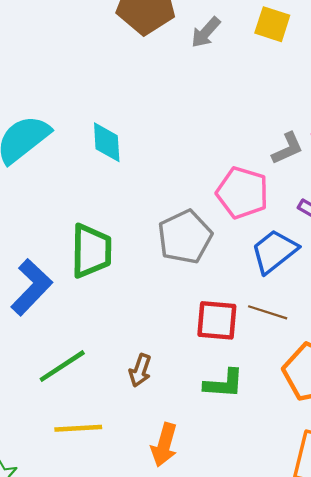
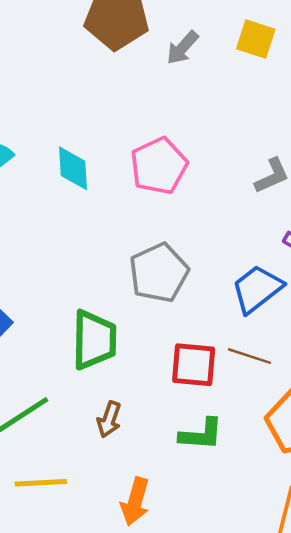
pink pentagon: (242, 193) -> (159, 166), moved, turned 30
green trapezoid: (91, 251) -> (94, 340), moved

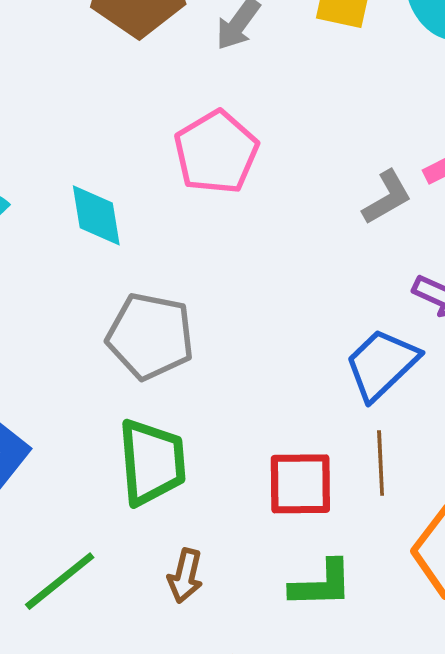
pink pentagon: (159, 166) -> (216, 152), moved
gray pentagon: (159, 273) -> (150, 336), moved, turned -30
brown line: (250, 356) -> (381, 463), turned 75

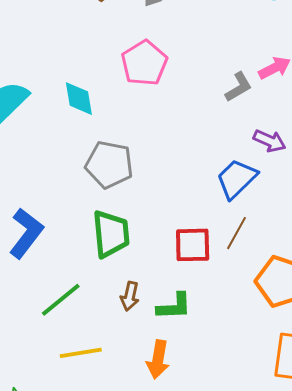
brown line: (381, 463) -> (237, 233), turned 32
green L-shape: (321, 584) -> (174, 306), moved

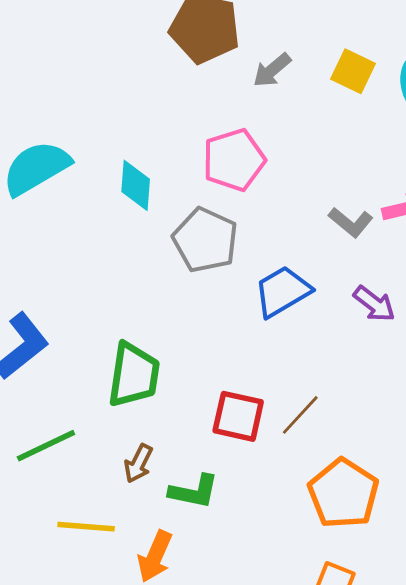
gray L-shape: (238, 87) -> (351, 222), turned 56
gray pentagon: (109, 165) -> (205, 240), moved
blue trapezoid: (237, 179) -> (282, 292), moved
yellow line: (81, 353) -> (86, 527), moved

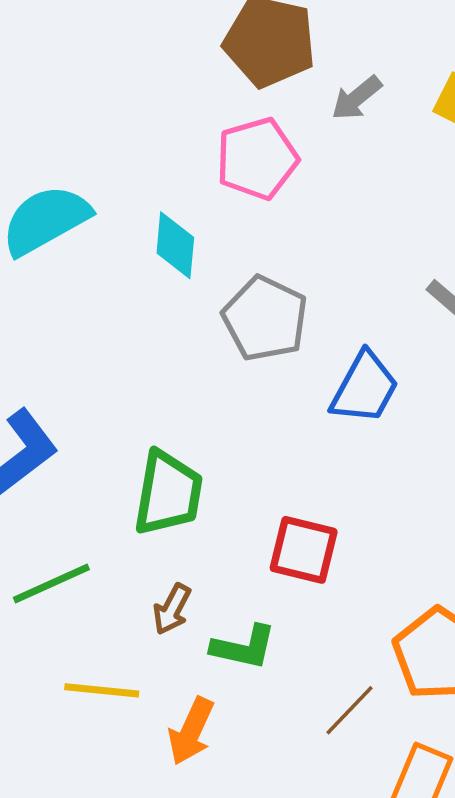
pink pentagon: (234, 160) -> (257, 159), moved
blue trapezoid: (282, 292) -> (365, 388), turned 148
brown line: (300, 415) -> (349, 710), moved

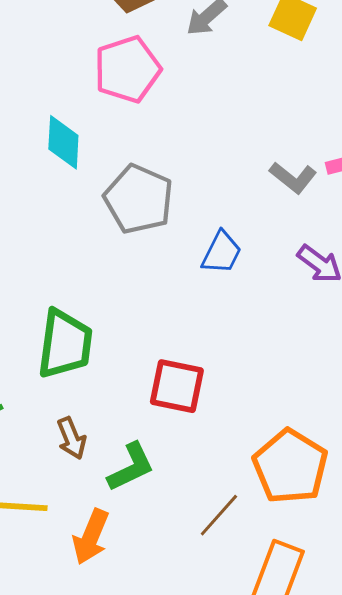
blue trapezoid: (365, 388) -> (222, 253), size x0.7
brown arrow: (172, 609) -> (72, 438), turned -48
green L-shape: (244, 647) -> (131, 467), turned -36

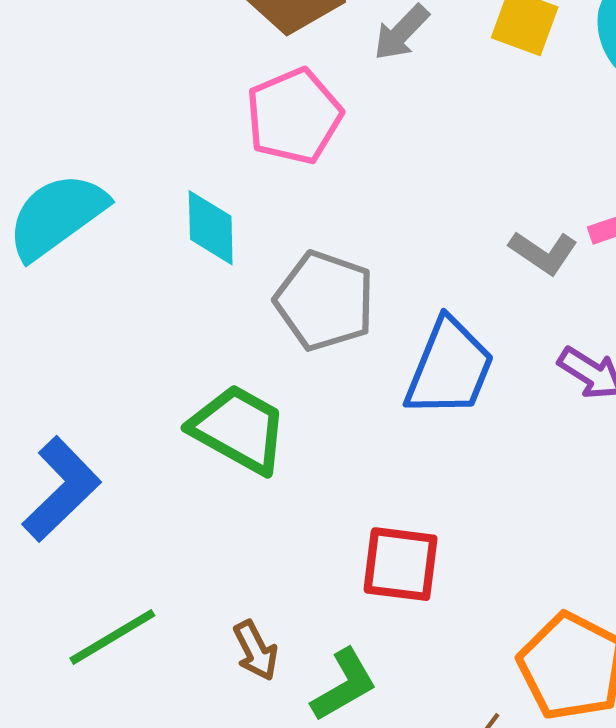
blue trapezoid: (222, 253) -> (449, 368), size x1.6
green trapezoid: (65, 344) -> (239, 429), moved, turned -64

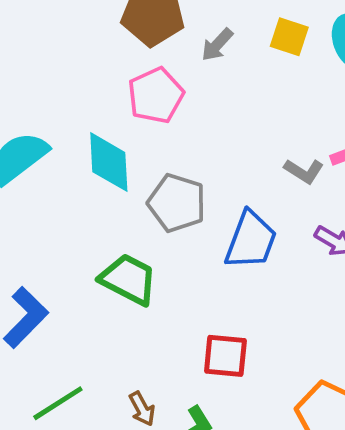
cyan diamond: (211, 228) -> (109, 162), size x1.4

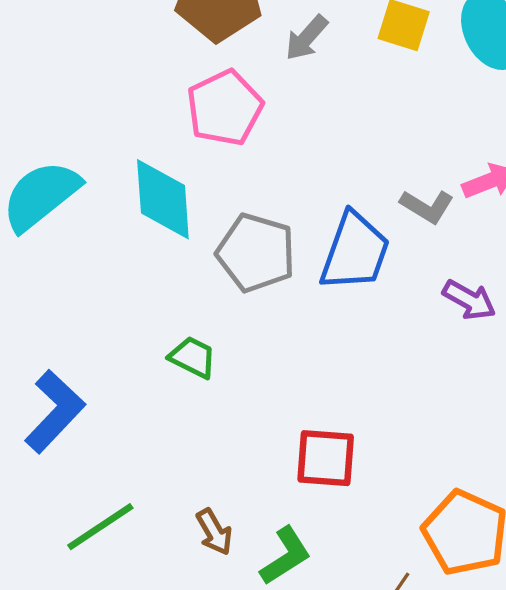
blue trapezoid: (251, 240) -> (355, 252), moved
green trapezoid: (129, 279) -> (193, 357), size x0.6

